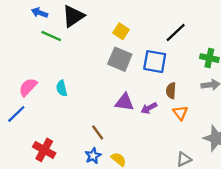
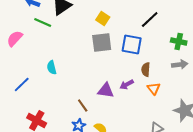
gray square: (120, 59) -> (102, 42), turned -30
pink semicircle: (28, 87) -> (15, 38), moved
purple triangle: (124, 102) -> (106, 90), moved
blue line: (16, 114) -> (22, 84), moved

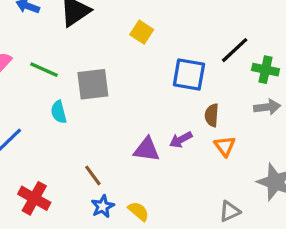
black line: (150, 20) -> (235, 50), moved
green line: (43, 22) -> (44, 70), moved
gray square: (102, 42) -> (93, 84), moved
brown line: (83, 106) -> (93, 175), moved

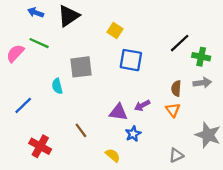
green line: (44, 70) -> (39, 43), moved
blue square: (189, 75) -> (131, 60), moved
brown semicircle: (212, 115) -> (176, 88), moved
blue star: (103, 206) -> (133, 134), moved

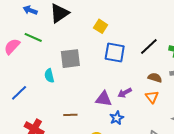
black line: (180, 43) -> (149, 46), moved
brown semicircle: (176, 88) -> (155, 78), turned 104
brown line: (81, 130) -> (70, 115), turned -56

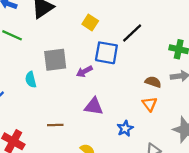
black line: (149, 46) -> (132, 33), moved
purple arrow: (125, 93) -> (84, 71), moved
blue star: (117, 118) -> (125, 128), moved

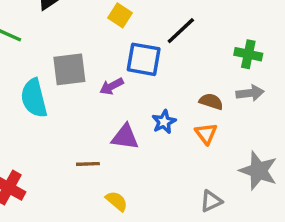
cyan semicircle: (31, 80) -> (34, 98), size x1.6
brown line: (55, 125) -> (88, 164), moved
blue star: (125, 128) -> (164, 122), moved

